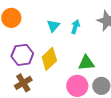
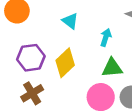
cyan triangle: (53, 26) -> (70, 21), turned -32
cyan arrow: (75, 27) -> (106, 37), moved

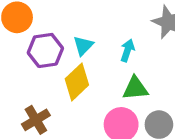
cyan triangle: (70, 21) -> (83, 46), moved, turned 36
purple hexagon: (31, 58) -> (45, 50), moved

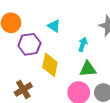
cyan triangle: (83, 46) -> (54, 26), moved, turned -40
yellow diamond: (77, 82) -> (50, 65), turned -35

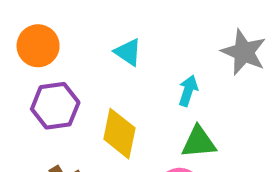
purple hexagon: (29, 44) -> (55, 106), moved

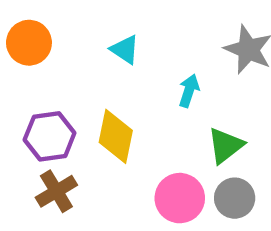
purple hexagon: (55, 106) -> (50, 136), moved
green triangle: (199, 142) -> (225, 146), moved, turned -33

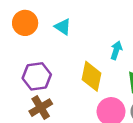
cyan triangle: (125, 50) -> (63, 27), moved
yellow diamond: (116, 136) -> (91, 76), moved

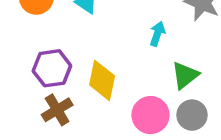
yellow diamond: (91, 76) -> (102, 80), moved

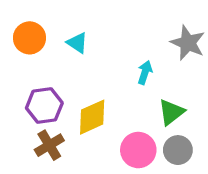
yellow diamond: (102, 80) -> (92, 117), turned 54

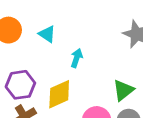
cyan arrow: (145, 73) -> (77, 58), moved

